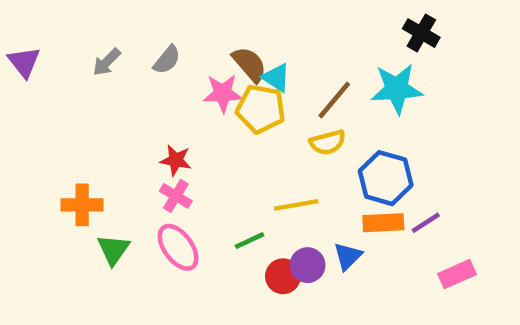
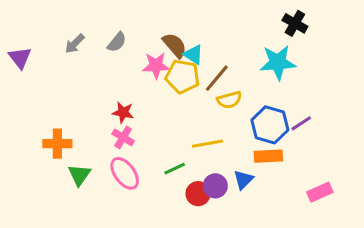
purple triangle: (24, 62) -> (20, 58), moved
brown line: (334, 100) -> (217, 78), moved
purple line: (426, 223) -> (301, 123), moved

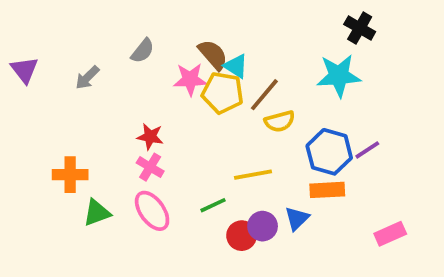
gray arrow: (75, 44) -> (87, 78), moved
green triangle: (79, 175) -> (97, 213), turned 35

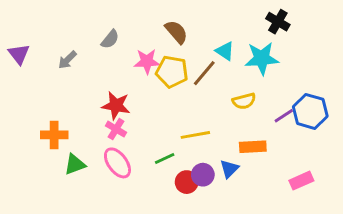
brown semicircle: (213, 55) -> (176, 32), moved
cyan triangle: (236, 66) -> (225, 51), moved
yellow semicircle: (280, 121) -> (244, 101), moved
red star: (150, 137) -> (116, 106), size x1.4
blue hexagon: (329, 152) -> (310, 111), moved

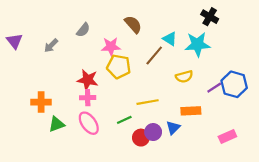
yellow pentagon: (172, 72) -> (119, 67), moved
pink cross: (116, 129) -> (88, 98), turned -32

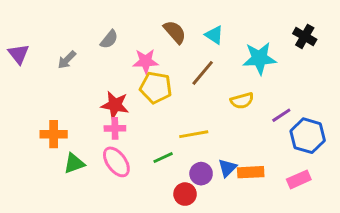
black cross: (210, 17) -> (305, 36), moved
cyan triangle: (170, 39) -> (214, 35), moved
blue hexagon: (234, 84) -> (308, 136), moved
orange rectangle: (191, 111) -> (251, 172), moved
red circle: (141, 138) -> (185, 194), moved

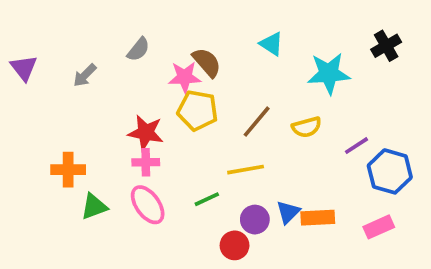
brown semicircle: (175, 32) -> (207, 62), moved
black cross: (305, 36) -> (386, 46), turned 30
brown line: (203, 73) -> (257, 122), moved

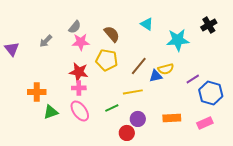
purple triangle: (24, 68) -> (12, 49), moved
pink star: (185, 77) -> (81, 42), moved
blue triangle: (288, 212) -> (156, 76), moved, turned 32

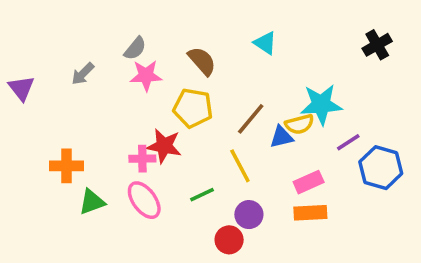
cyan star: (178, 40) -> (321, 104), moved
red star: (79, 72) -> (164, 146), moved
yellow line: (133, 92) -> (240, 166), turned 72
pink rectangle: (205, 123) -> (309, 182), moved

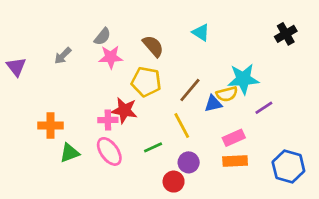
blue hexagon: (381, 168) -> (288, 167), moved

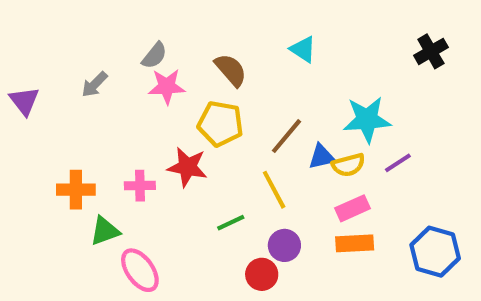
yellow semicircle: (227, 94) -> (348, 165), moved
pink cross: (108, 120) -> (140, 186), moved
pink ellipse: (109, 151) -> (140, 270), moved

